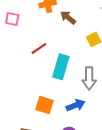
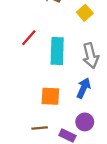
blue arrow: (76, 105) -> (83, 88), turned -30

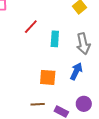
cyan rectangle: (57, 51) -> (55, 39), size x0.7
purple circle: (85, 122) -> (84, 104), moved

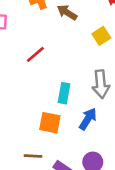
cyan rectangle: (55, 39) -> (64, 93), moved

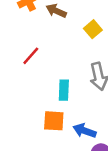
blue arrow: (88, 119) -> (85, 131), moved, turned -95

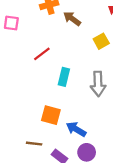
cyan rectangle: (64, 90) -> (64, 77), moved

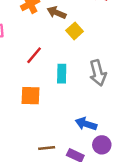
yellow square: (101, 41) -> (75, 31), moved
orange square: (51, 115) -> (31, 96), moved

